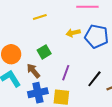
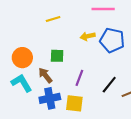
green square: (44, 52) -> (57, 56), turned 32

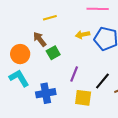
green square: (57, 56) -> (53, 53), turned -32
brown arrow: (45, 75) -> (40, 39), moved
yellow square: (74, 103) -> (83, 98), moved

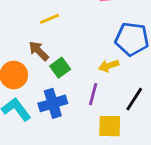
yellow arrow: (83, 35) -> (109, 66), moved
blue cross: (46, 93) -> (53, 103), moved

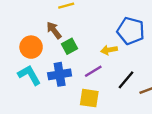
purple line: (93, 94) -> (93, 71), turned 36
yellow square: (110, 126) -> (89, 98), moved

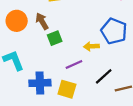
orange circle: (31, 47) -> (17, 21), moved
blue cross: (60, 74) -> (40, 83), moved

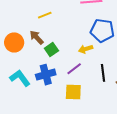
black line: (104, 76) -> (103, 73), turned -42
blue cross: (40, 83) -> (46, 75), moved

